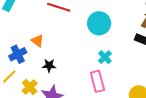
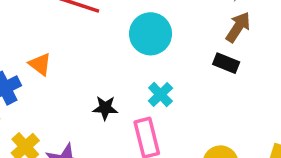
black star: (49, 66) -> (105, 108), moved

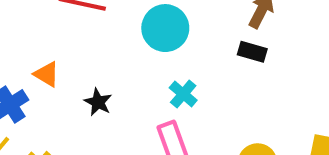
black star: (105, 108) -> (98, 102), moved, turned 30

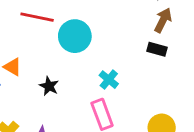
cyan circle: (165, 28) -> (75, 36), moved

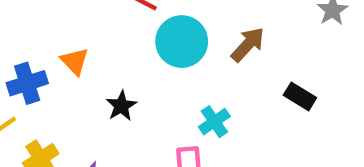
brown arrow: (163, 20) -> (248, 45), moved

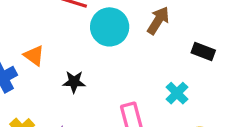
black star: (121, 106) -> (74, 82), turned -30
cyan cross: (214, 122) -> (177, 93), moved

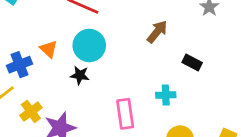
cyan circle: (110, 27) -> (89, 45), moved
cyan cross: (177, 93) -> (166, 95), turned 36

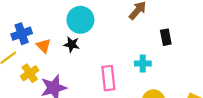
orange triangle: (49, 49) -> (43, 46), moved
black rectangle: (192, 62) -> (166, 37), turned 49

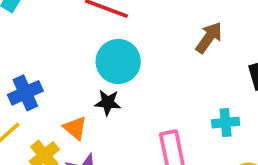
orange triangle: (43, 46) -> (75, 128), moved

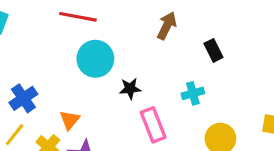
black star: (108, 103) -> (130, 89), moved
orange triangle: (75, 128) -> (70, 120), turned 40

